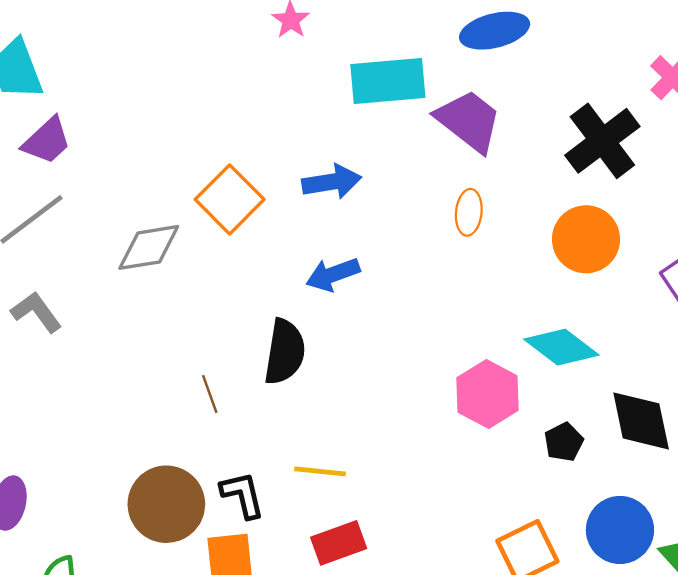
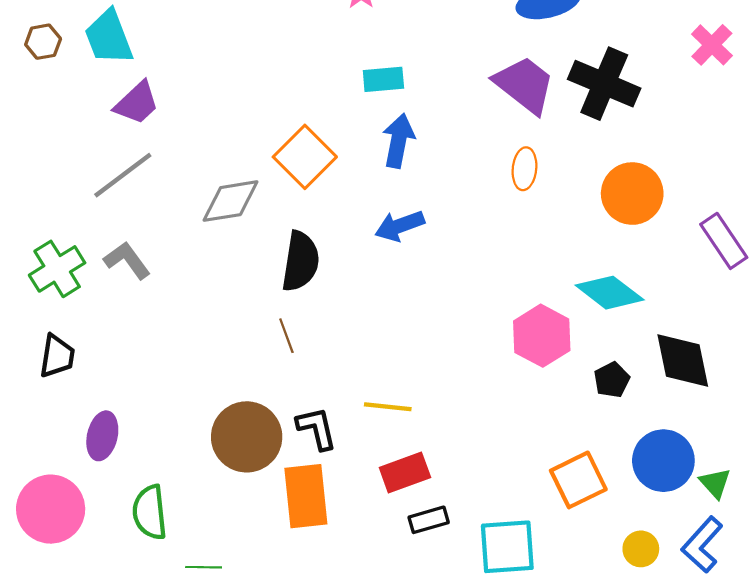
cyan rectangle: (388, 81) -> (383, 79), moved, size x0.6
black cross: (602, 141) -> (604, 84), moved, turned -30
blue arrow: (332, 182) -> (398, 141), turned -70
black semicircle: (285, 352) -> (300, 261), moved

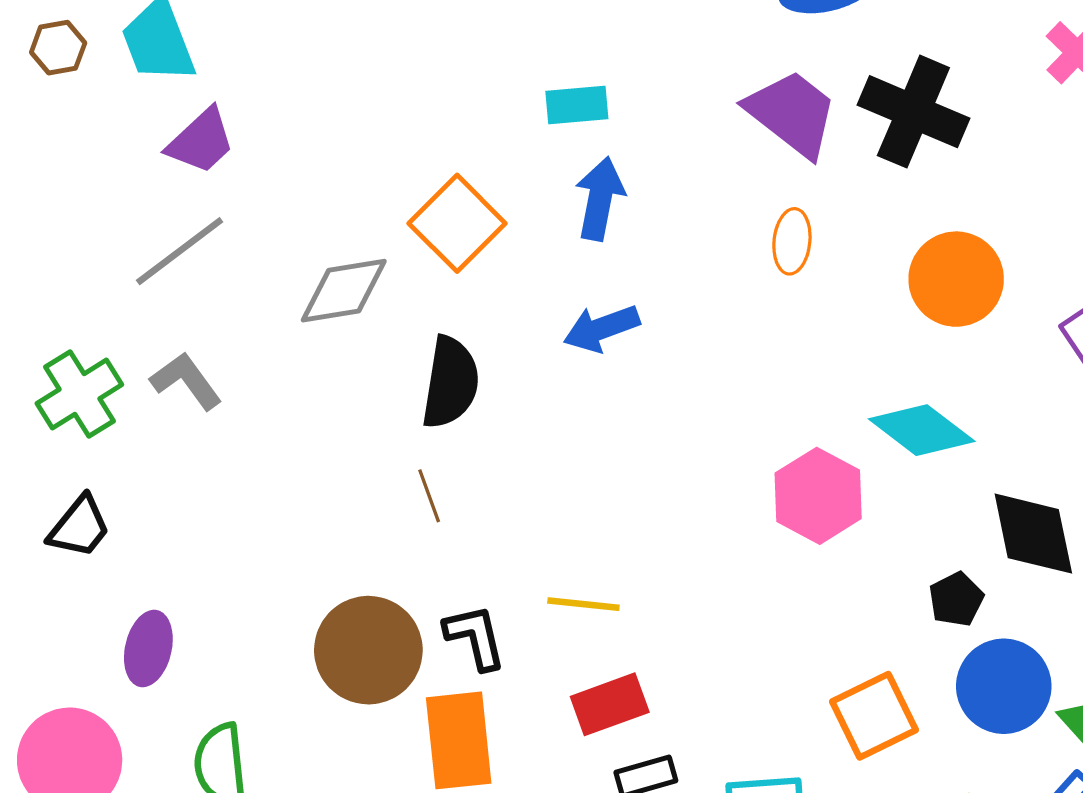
black trapezoid: (57, 356) -> (79, 527), turned 30
black pentagon: (612, 380) -> (956, 599), moved

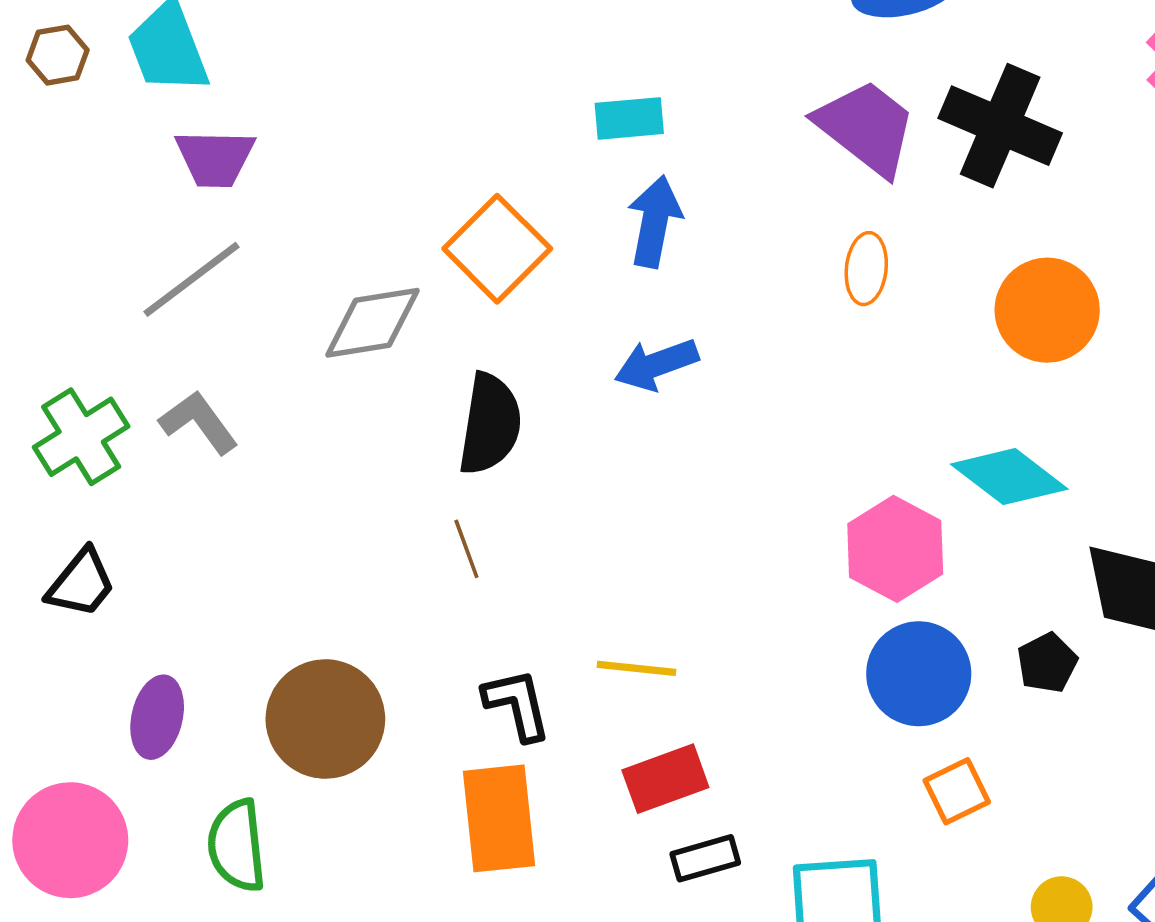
purple trapezoid: (201, 141) -> (215, 158), turned 44
brown circle: (368, 650) -> (325, 719), moved
blue circle: (1004, 686) -> (919, 674), moved
orange square: (874, 716) -> (957, 791), size x0.7

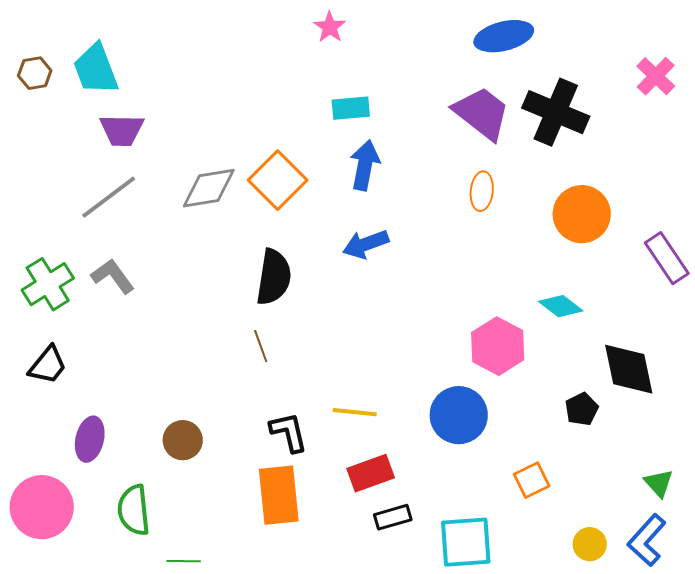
gray diamond: (372, 323) -> (209, 188), moved
cyan diamond: (1009, 477) -> (561, 306), size x0.7
blue circle: (919, 674) -> (459, 415), moved
brown circle: (325, 719) -> (183, 440), size x0.6

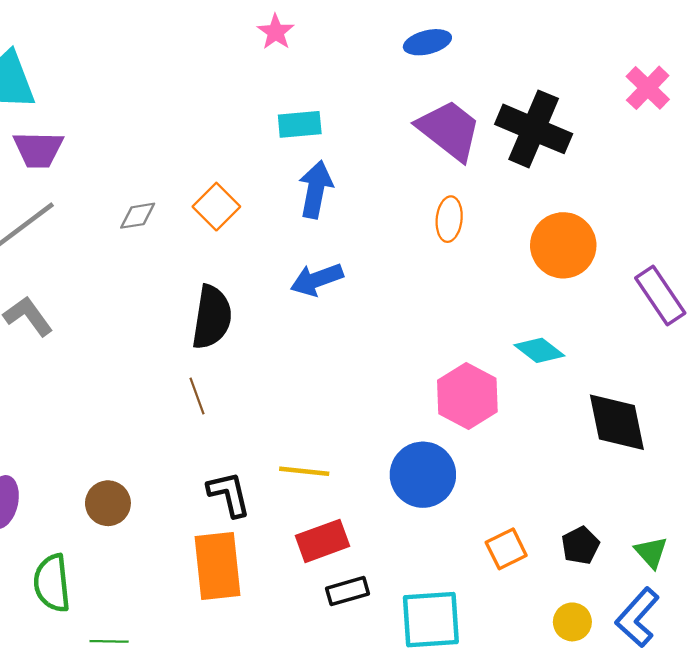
blue ellipse: (504, 36) -> (427, 42), moved, size x0.7
orange square: (278, 180) -> (216, 207), size x0.7
gray diamond: (209, 188) -> (138, 216), size x0.6
black pentagon: (582, 409) -> (580, 545), moved

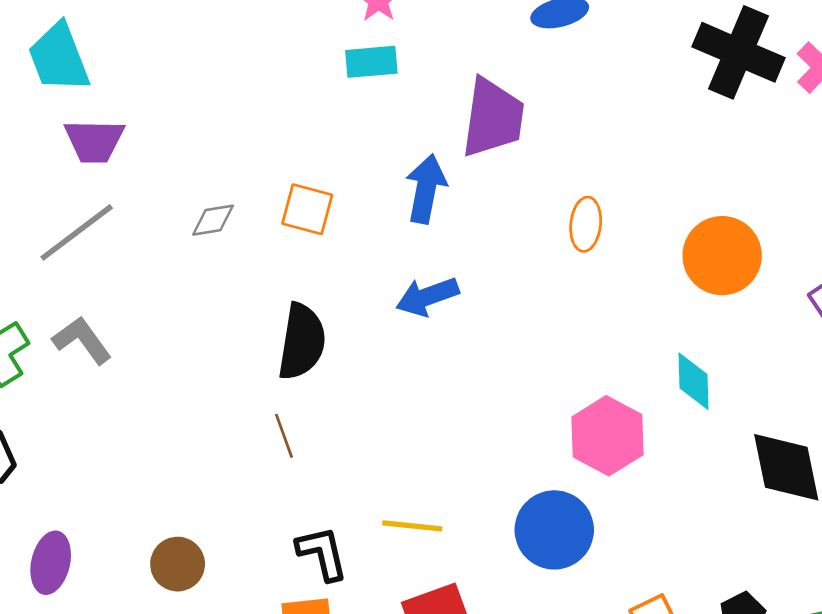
cyan rectangle: (300, 124) -> (371, 62), moved
black cross: (534, 129) -> (738, 52), moved
purple trapezoid: (449, 130) -> (493, 118), moved, turned 60
orange square: (216, 207) -> (307, 209), turned -30
cyan diamond: (539, 350) -> (693, 381), turned 51

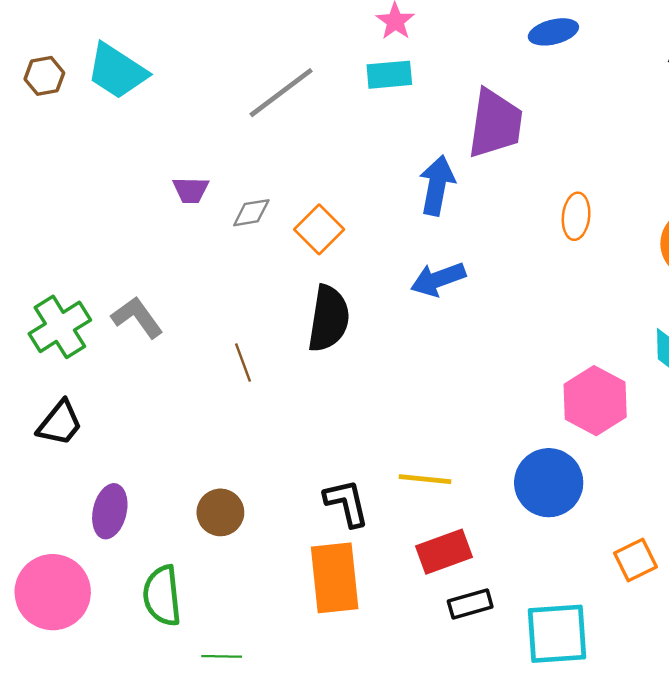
cyan trapezoid: (59, 58) -> (117, 71), turned -36
purple trapezoid: (94, 141) -> (191, 190), moved, size x0.7
orange square: (307, 209) -> (319, 229), moved, turned 30
gray line: (77, 232) -> (281, 93), moved
brown line: (284, 436) -> (243, 363), moved

